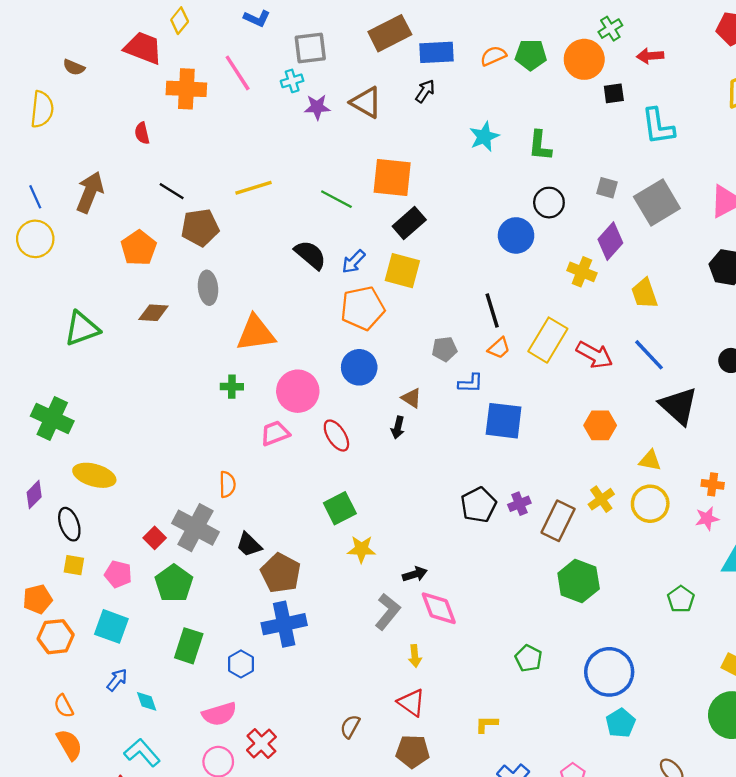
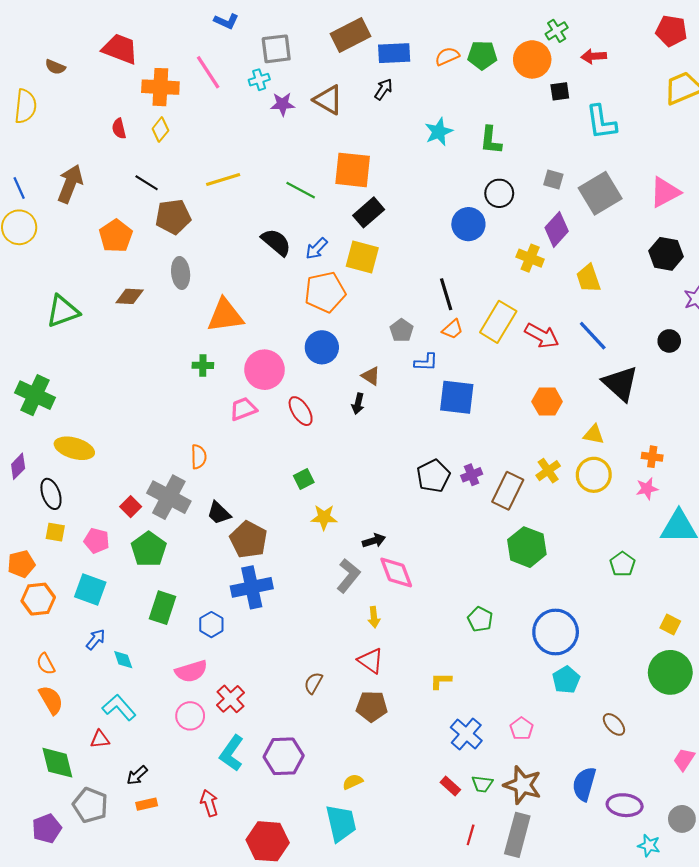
yellow diamond: (180, 21) -> (160, 130), moved
gray pentagon: (444, 349) -> (402, 330), turned -30
green square: (340, 508) -> (304, 479), size x0.7

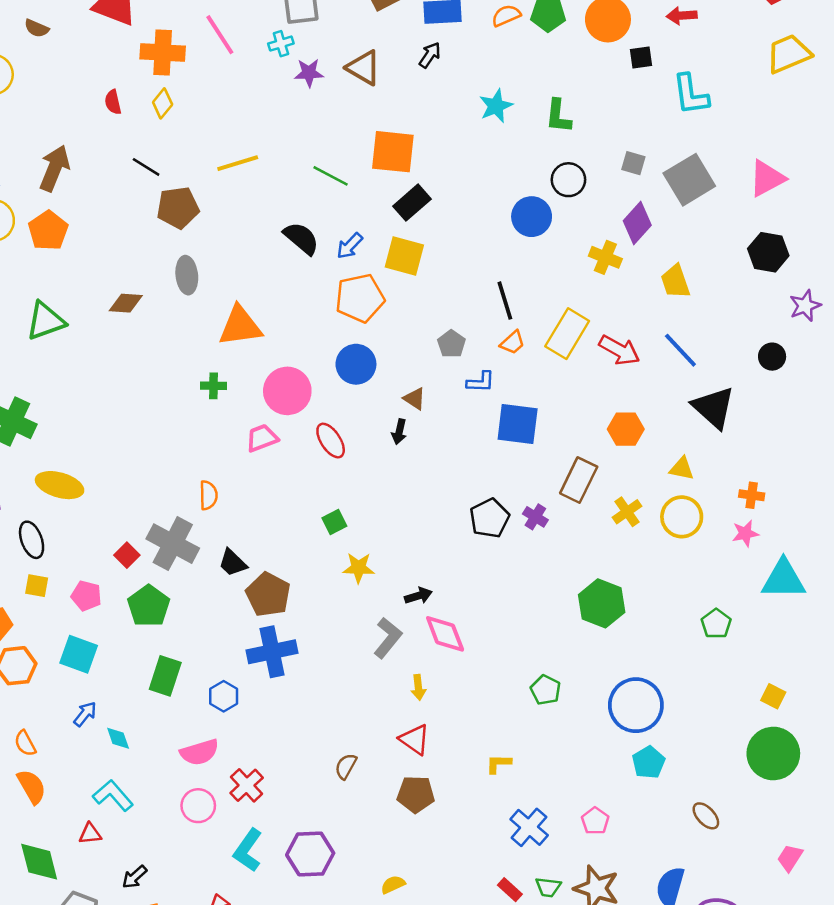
orange pentagon: (116, 236) -> (48, 231), moved
purple cross: (472, 475) -> (535, 517), turned -36
brown rectangle: (508, 491) -> (579, 480), moved

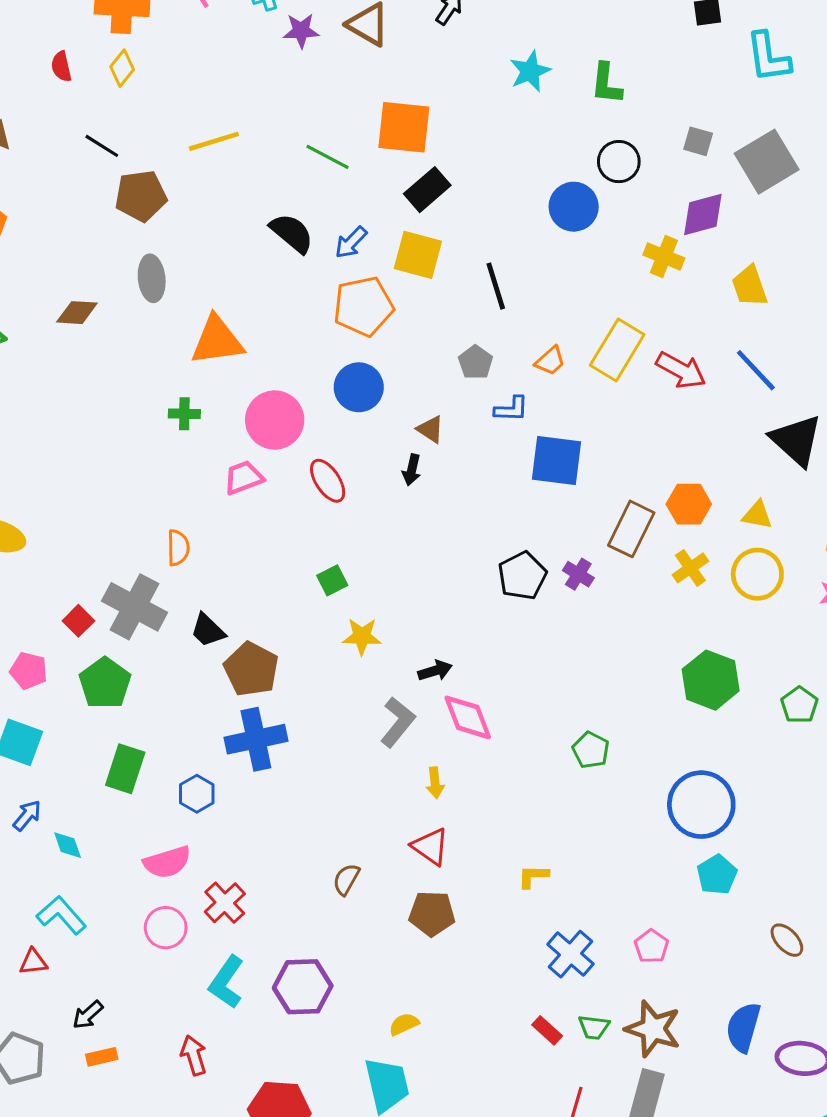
purple diamond: (637, 223) -> (703, 214), turned 33
black line: (505, 301) -> (496, 286), moved
orange hexagon: (626, 429) -> (689, 504), moved
green hexagon: (602, 603) -> (711, 680), moved
green pentagon: (546, 690) -> (591, 750), moved

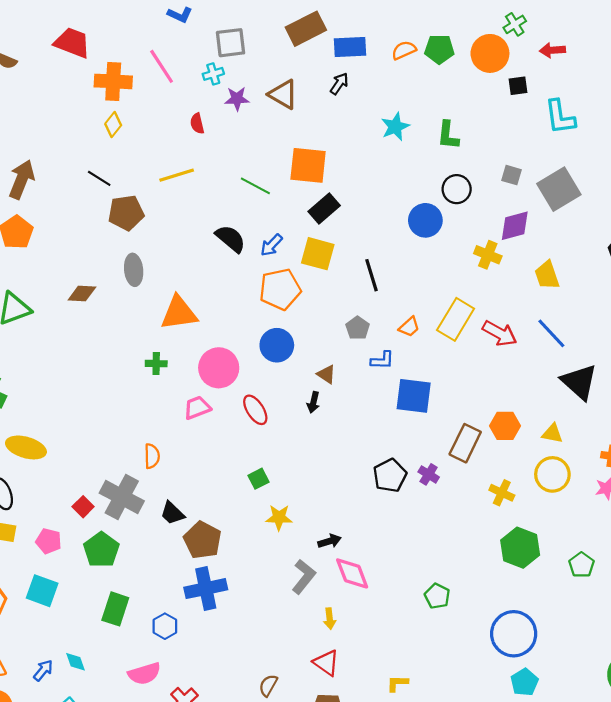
red semicircle: (61, 67) -> (197, 123), moved
yellow cross: (690, 568) -> (502, 493), moved, turned -30
blue arrow: (27, 815) -> (43, 670), moved

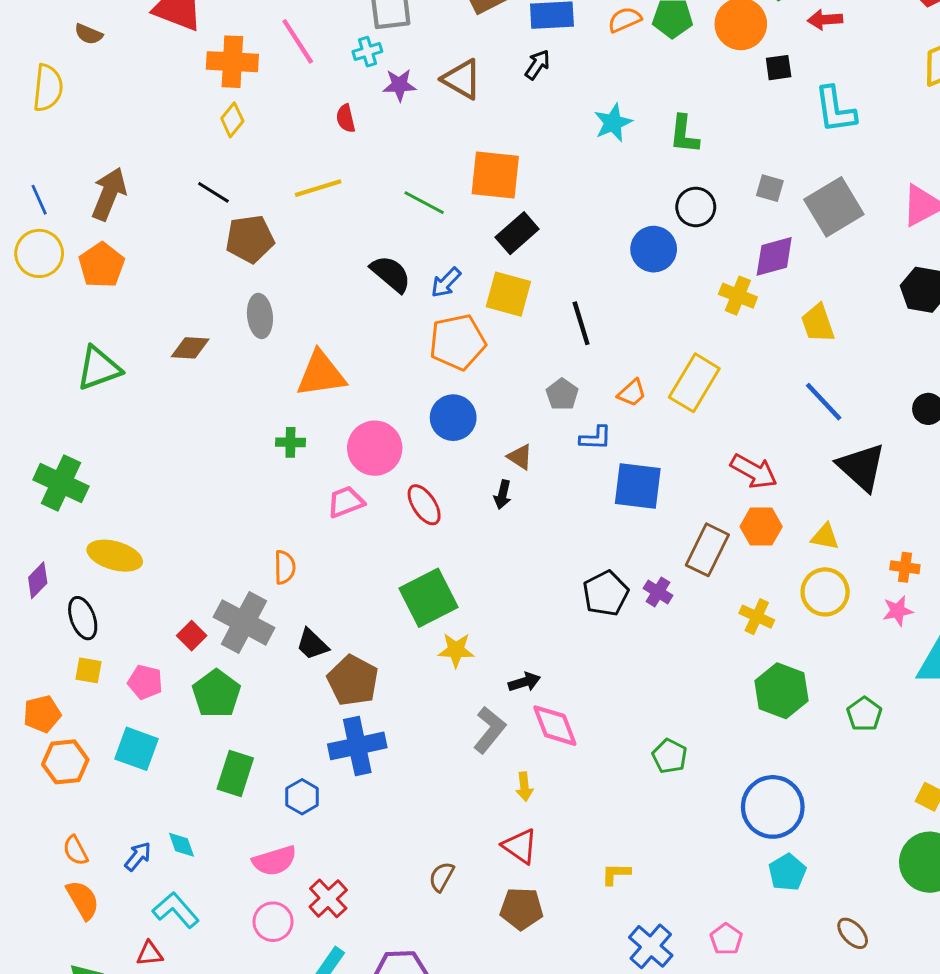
red arrow: (500, 333) -> (754, 471), moved
green square: (259, 479) -> (428, 598), size x2.0

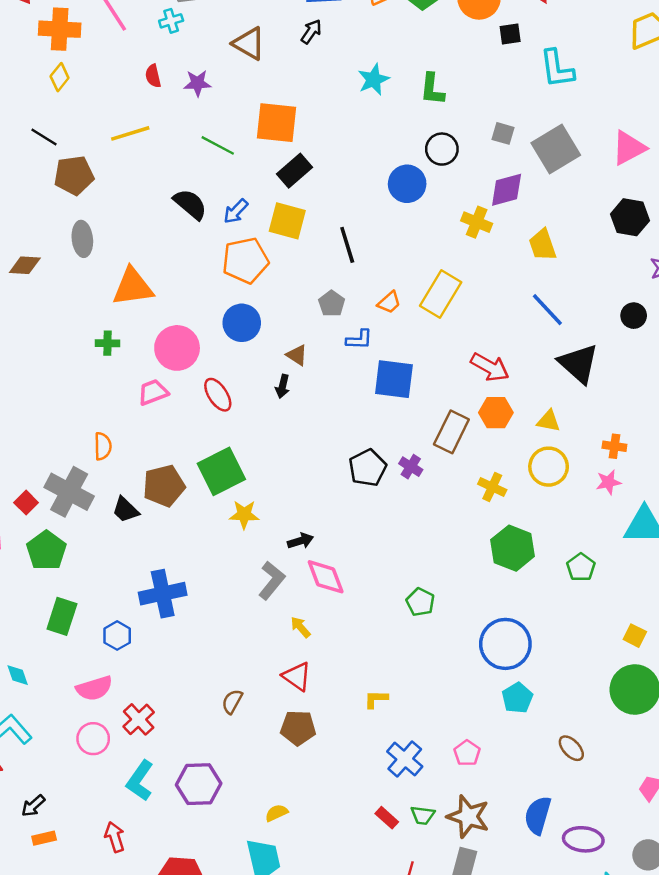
purple star: (399, 85) -> (197, 83), moved
brown pentagon: (353, 681) -> (164, 486), moved, turned 30
yellow arrow: (524, 787) -> (300, 627), turned 145

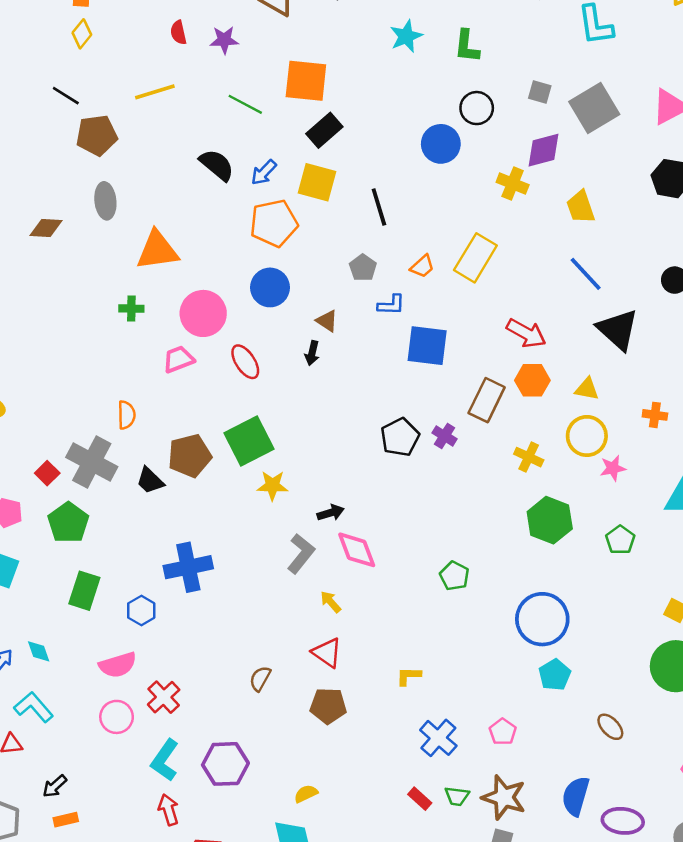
pink star: (608, 482) -> (613, 468), moved
red arrow: (115, 837) -> (169, 810), moved

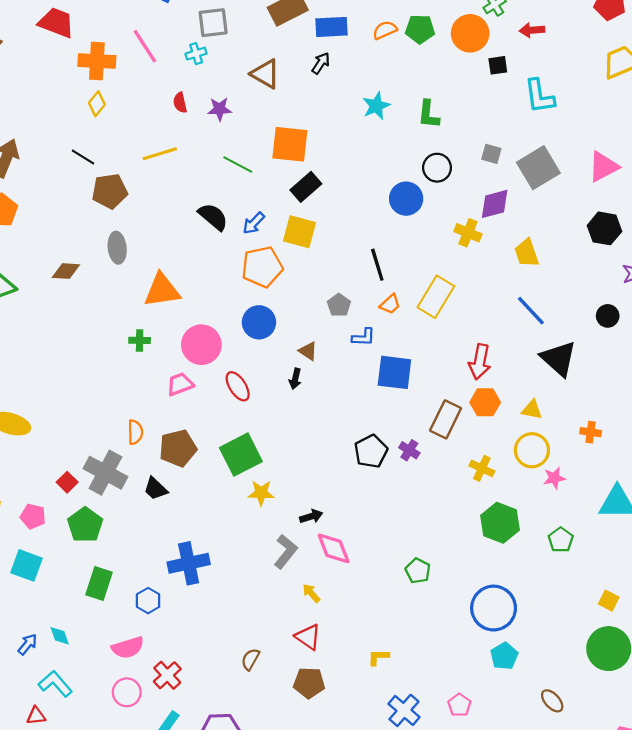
black line: (379, 207) -> (377, 265), moved
red arrow: (526, 333) -> (480, 362), turned 72
brown pentagon: (190, 456) -> (178, 448), moved

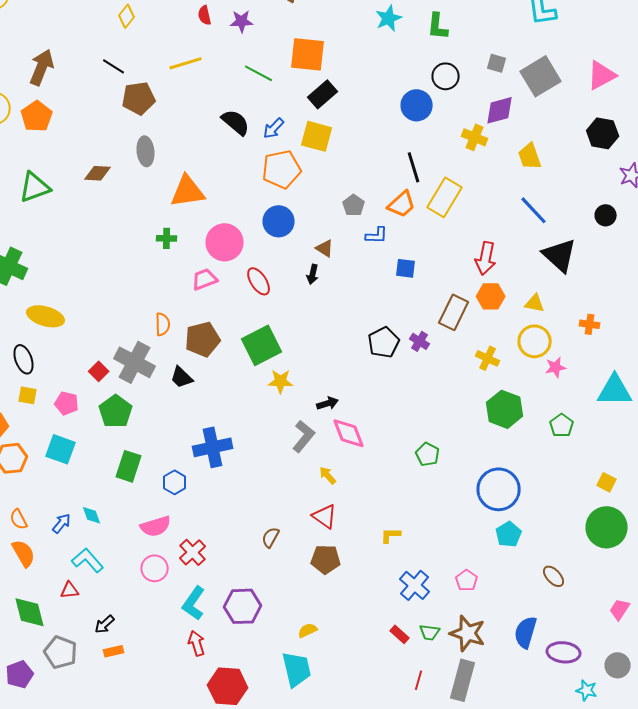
black line: (377, 265) -> (414, 167), moved
orange trapezoid: (390, 304) -> (402, 204), size x1.4
blue square: (394, 372) -> (406, 268), size x0.6

